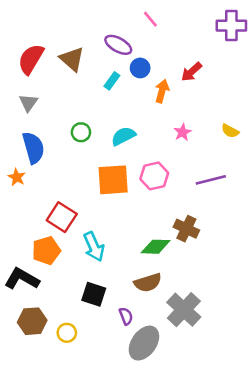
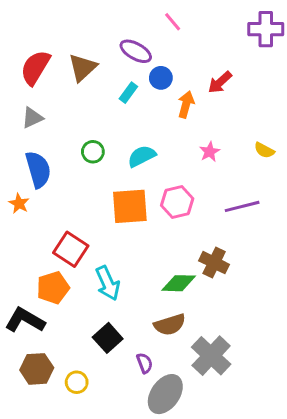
brown triangle: (72, 59) -> (83, 68), turned 36
gray triangle: (28, 103) -> (32, 118), turned 30
black square: (94, 294) -> (108, 338), turned 30

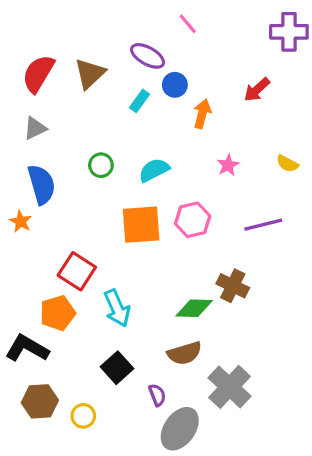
red arrow: (220, 82) -> (257, 90), moved

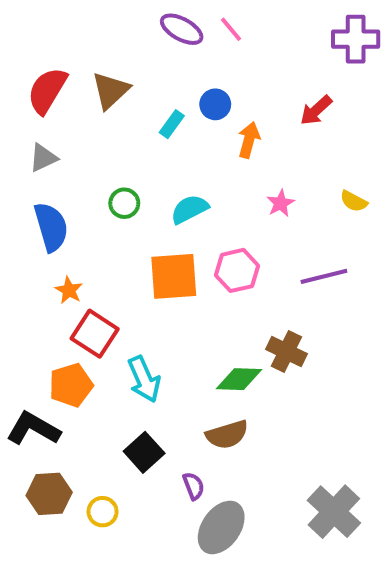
purple ellipse: (148, 56) -> (182, 29), moved
orange star: (21, 221) -> (69, 290), moved
gray cross: (230, 387) -> (334, 512), moved

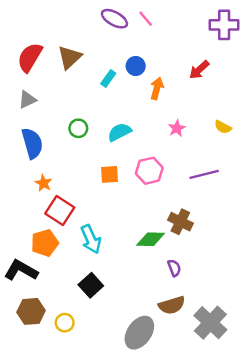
orange square: (174, 276) -> (109, 174), size x0.6
brown semicircle: (227, 435) -> (172, 305), moved
purple semicircle: (193, 486) -> (174, 268), moved

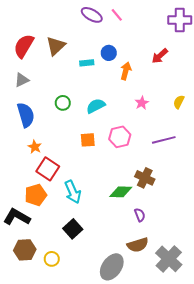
cyan rectangle: (108, 78) -> (87, 63), turned 48
yellow semicircle: (223, 127) -> (179, 102), turned 88

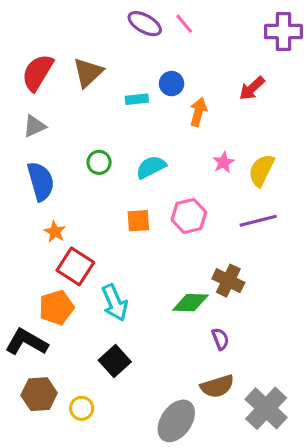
yellow semicircle: (179, 102) -> (261, 170), moved, size x1.5

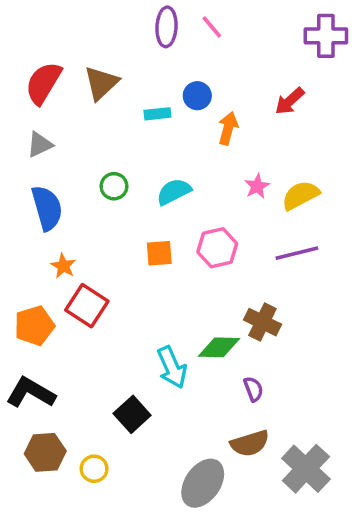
purple ellipse: (145, 24) -> (166, 27), turned 64
yellow semicircle: (261, 170) -> (300, 195), turned 36
cyan arrow: (115, 303) -> (172, 367), moved
orange pentagon: (56, 307) -> (34, 326), moved

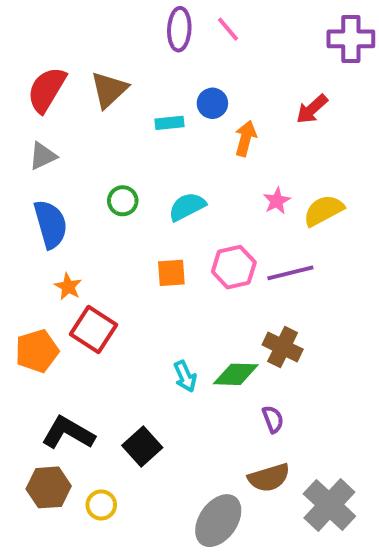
purple line: (297, 253) -> (290, 273), moved
cyan arrow: (172, 367) -> (185, 376), moved, size x0.7
black L-shape: (31, 393) -> (68, 433), moved

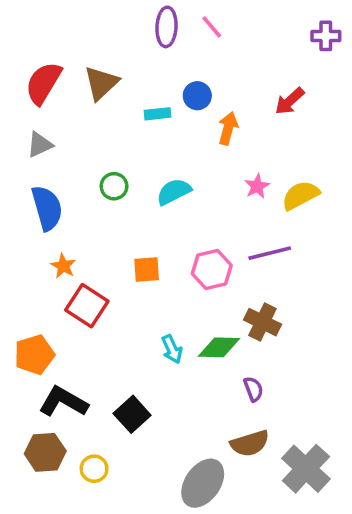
purple cross: (351, 39) -> (326, 36), size x0.7
pink hexagon: (234, 267) -> (212, 270), moved
orange square: (171, 273) -> (147, 270), moved
orange pentagon: (37, 351) -> (34, 355), moved

